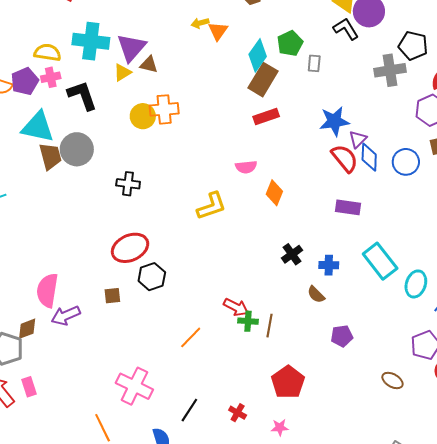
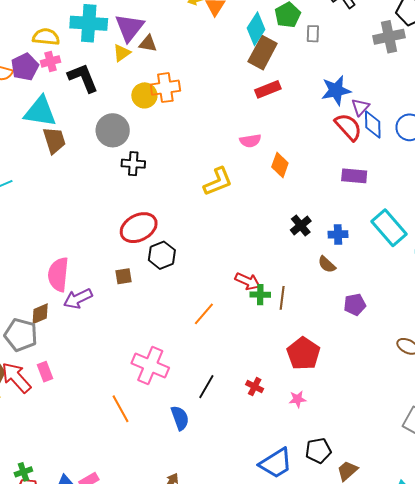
gray circle: (77, 149) -> (113, 130), moved

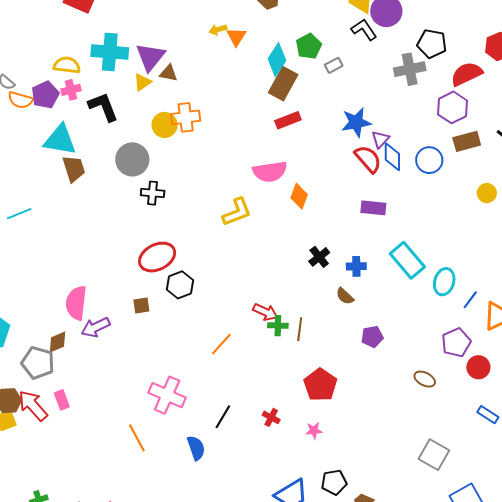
gray rectangle: (313, 34) -> (334, 65), turned 60
pink semicircle: (250, 141) -> (270, 172), size x1.6

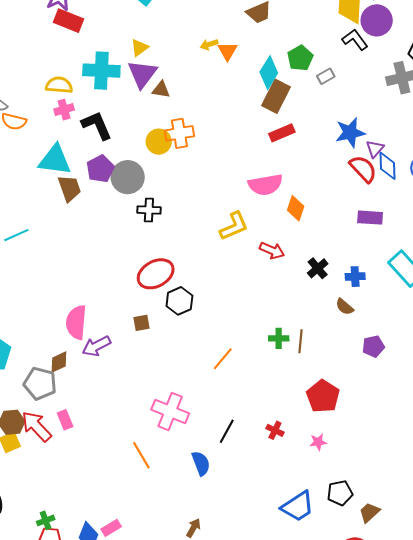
yellow triangle: (142, 82) -> (139, 48), moved
purple pentagon: (45, 95) -> (100, 169), moved
red arrow: (265, 312) -> (272, 250), moved

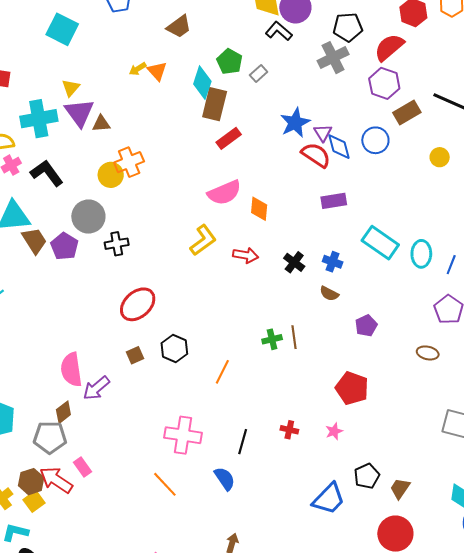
purple pentagon: (100, 169) -> (64, 246), moved
blue cross: (355, 277) -> (333, 262), turned 36
black hexagon: (179, 301) -> (174, 348), moved
red pentagon: (323, 396) -> (352, 388), moved

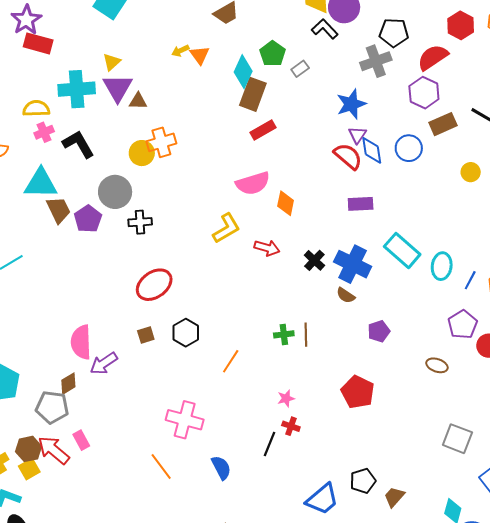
blue star: (295, 123) -> (351, 104), moved
blue cross: (333, 262) -> (353, 264), size x1.8
pink star: (334, 431) -> (286, 398), moved
black line: (243, 442) -> (269, 444), moved

